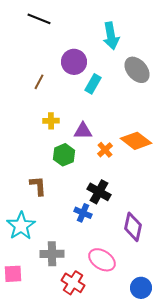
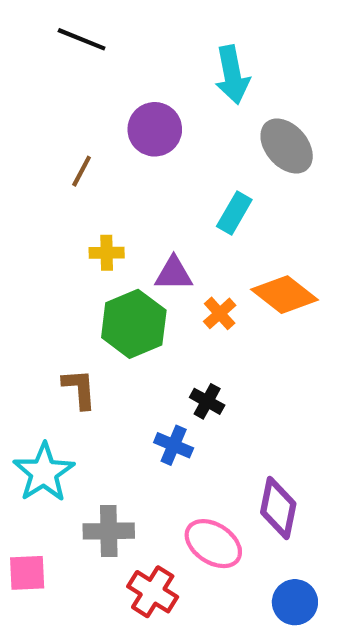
cyan rectangle: (93, 84) -> (234, 213), moved
green hexagon: (64, 155) -> (134, 324), size x1.4
black cross: (99, 192) -> (207, 401), size x0.7
purple diamond: (133, 227) -> (278, 508), moved

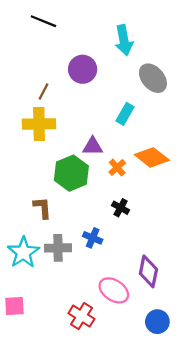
yellow cross: (107, 253) -> (39, 124), moved, size x1.8
black cross: (207, 401) -> (121, 208), moved
gray cross: (109, 531) -> (58, 248), moved

